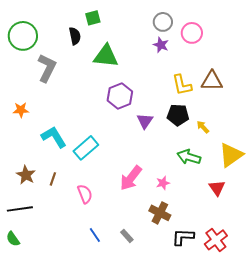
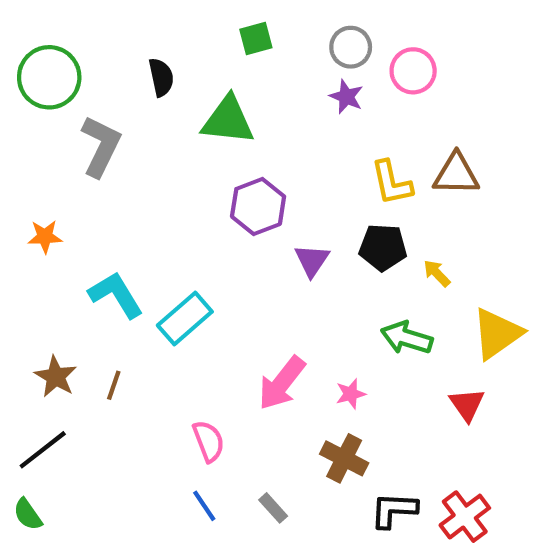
green square: (93, 18) -> (256, 39), moved
pink semicircle: (85, 194) -> (209, 441), moved
black line: (20, 209) -> (43, 450), turned -30

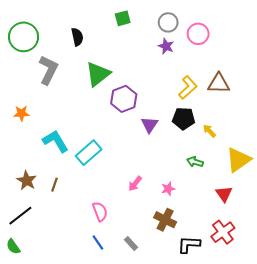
green triangle: (228, 120) -> (98, 74), moved, turned -44
yellow L-shape: (392, 183) -> (188, 88), turned -120
green arrow: (407, 338) -> (195, 162), size x0.7
pink arrow: (282, 383) -> (135, 184), size x0.6
red cross: (465, 517) -> (223, 232), moved

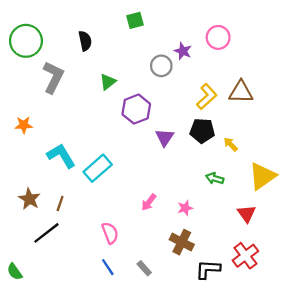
gray circle: (168, 22) -> (161, 66), moved
green triangle: (98, 74) -> (108, 82), size x0.6
black line: (20, 216) -> (46, 233), moved

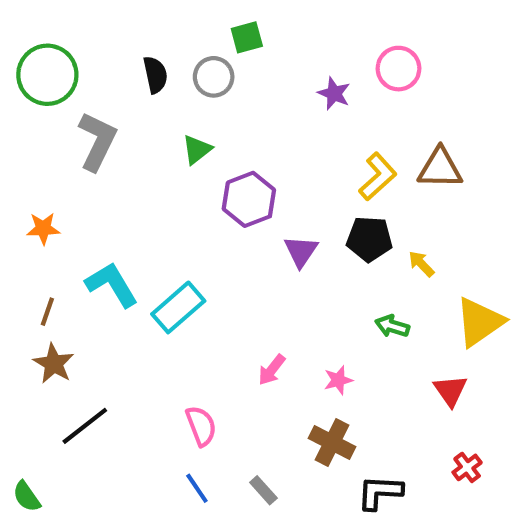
gray circle: (161, 66) -> (214, 77), moved
brown line: (60, 203) -> (47, 312), moved
red cross: (245, 256) -> (467, 467), moved, size x0.6

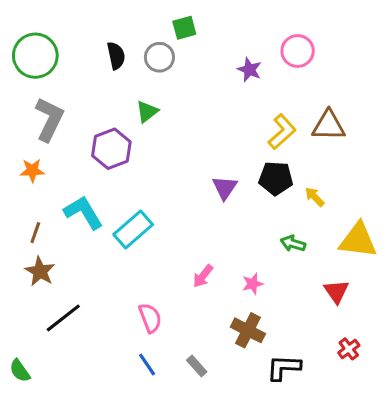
gray L-shape: (97, 141) -> (49, 119), moved
purple hexagon: (249, 199) -> (111, 149), moved
yellow triangle: (480, 322) -> (358, 240), turned 42

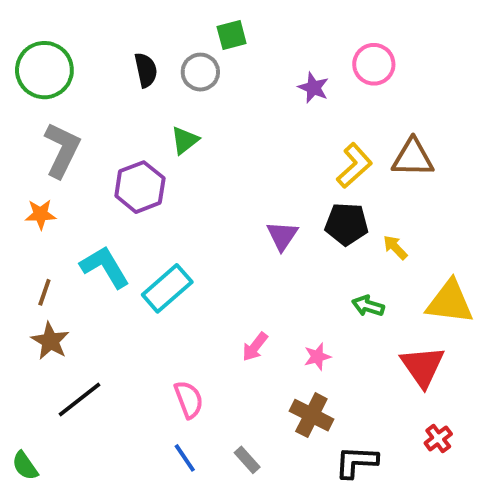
red triangle: (336, 292) -> (423, 366), size x1.4

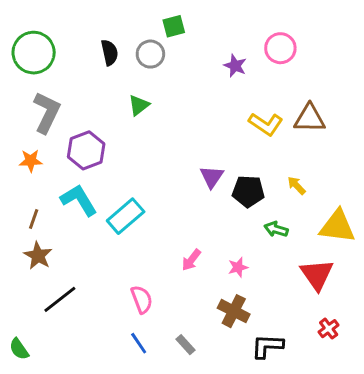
yellow L-shape: (354, 166) -> (266, 124), turned 76
purple hexagon: (140, 187) -> (86, 150), moved
black pentagon: (347, 224) -> (248, 191), moved

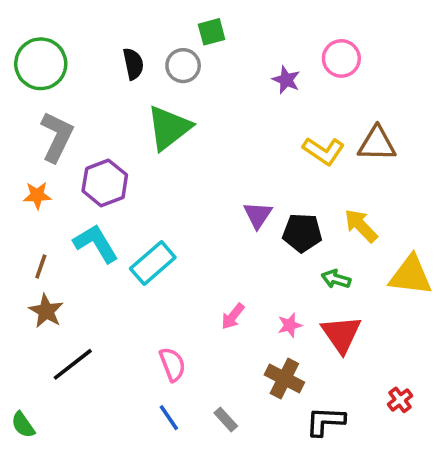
green triangle: (139, 105) -> (169, 128), size x1.8
yellow arrow: (296, 185) -> (361, 226), size x1.5
red triangle: (317, 275) -> (341, 334), moved

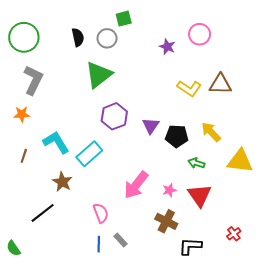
purple hexagon: (105, 183) -> (114, 116), moved
brown star: (46, 311) -> (62, 182), moved
pink arrow: (233, 316) -> (136, 185), size x1.8
blue line: (169, 418) -> (99, 244), turned 35
gray rectangle: (226, 419) -> (121, 240), moved

